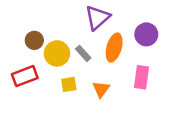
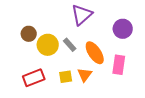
orange ellipse: (114, 47) -> (95, 53), moved, turned -50
red rectangle: (25, 76) -> (34, 78), moved
yellow square: (69, 84) -> (66, 77), moved

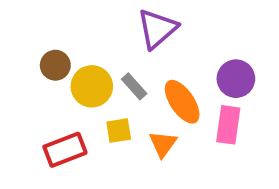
purple circle: (123, 29) -> (236, 79), moved
yellow square: (66, 77) -> (119, 131), moved

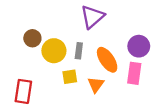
gray rectangle: (134, 86) -> (79, 51), turned 49
red rectangle: (65, 150) -> (23, 91), moved, turned -60

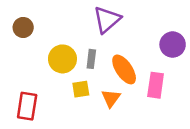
brown circle: (32, 38) -> (23, 27), moved
purple circle: (139, 46) -> (173, 45), moved

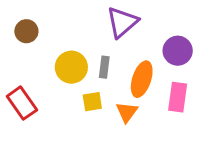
purple circle: (173, 45) -> (178, 51), moved
orange ellipse: (124, 69) -> (142, 79), turned 52
red rectangle: (27, 106) -> (22, 103), moved, turned -44

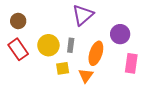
pink rectangle: (178, 97) -> (131, 63), moved
red rectangle: (22, 103) -> (18, 49), moved

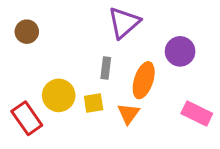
yellow circle: (48, 45) -> (59, 95), moved
red rectangle: (18, 49) -> (27, 118), moved
pink rectangle: (131, 63) -> (197, 114), moved, turned -72

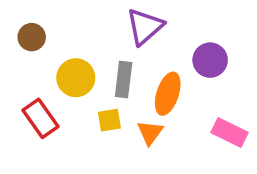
gray rectangle: (106, 68) -> (124, 80), size x1.4
yellow circle: (59, 95) -> (76, 78), moved
red rectangle: (27, 118) -> (40, 118), moved

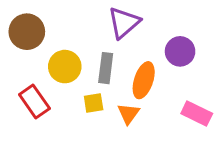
brown circle: (32, 37) -> (27, 32), size x1.5

